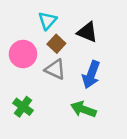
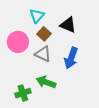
green cross: (23, 107) -> (23, 93), moved, turned 35
green arrow: (83, 109) -> (46, 82), moved

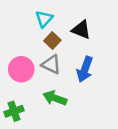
pink circle: (18, 42) -> (21, 69), moved
green cross: (23, 93) -> (14, 111), moved

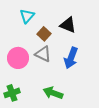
cyan triangle: (44, 19) -> (27, 16), moved
green arrow: (55, 98) -> (53, 93), moved

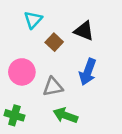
gray triangle: (43, 54) -> (53, 87), moved, turned -36
green cross: (12, 93) -> (14, 115), turned 35

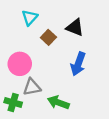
gray triangle: (53, 87) -> (32, 87), moved

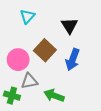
black triangle: (75, 27) -> (70, 26), turned 36
brown square: (48, 37) -> (45, 50), moved, size x1.5

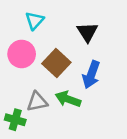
pink circle: (18, 60) -> (22, 54), moved
green arrow: (54, 96) -> (68, 99), moved

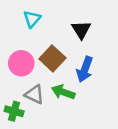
pink circle: (22, 54) -> (21, 63), moved
gray triangle: (37, 102) -> (34, 94), turned 36

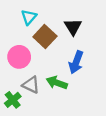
brown square: (52, 58) -> (45, 36), moved
green cross: (14, 111) -> (13, 100), turned 35

